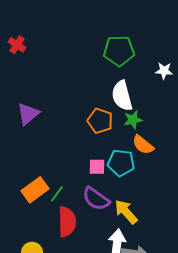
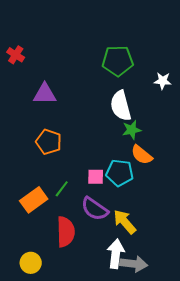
purple triangle: (28, 114) -> (45, 94), moved, turned 40
orange pentagon: (100, 121) -> (49, 142), moved
green line: (57, 194) -> (62, 189), moved

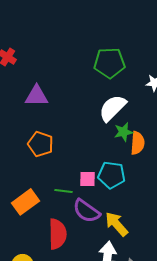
white semicircle: (121, 106) -> (112, 108), turned 60
orange semicircle: (142, 155) -> (138, 143), moved, turned -125
green line: (62, 189) -> (64, 191), moved, turned 60

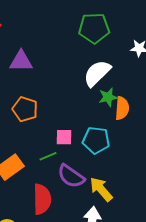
pink square: (88, 179) -> (64, 137), moved
green line: (64, 191) -> (48, 156), turned -30

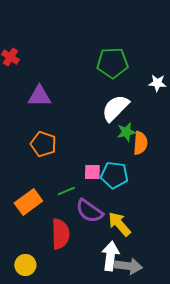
pink square: (64, 137) -> (92, 172), moved

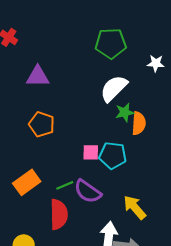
green line: (66, 191) -> (65, 185), moved
yellow arrow: (119, 224) -> (135, 207), moved

